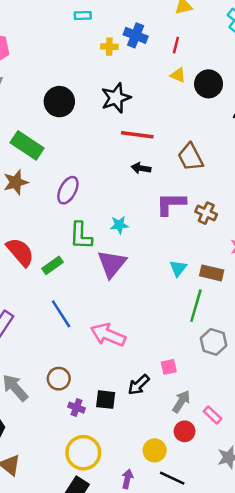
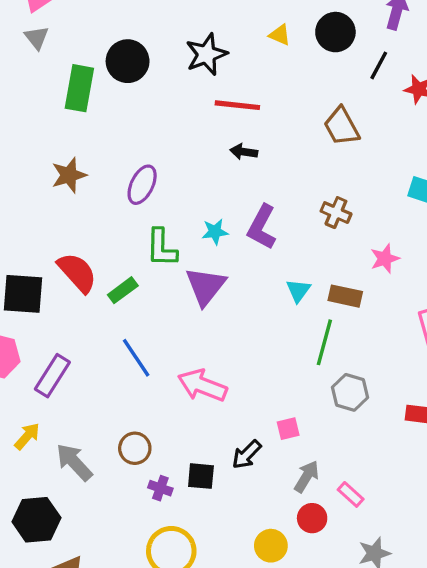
yellow triangle: (178, 75) -> (280, 35), moved
green rectangle: (27, 145) -> (79, 88), moved, turned 68
brown trapezoid: (190, 157) -> (342, 126), moved
purple L-shape: (171, 204) -> (262, 227), moved, turned -60

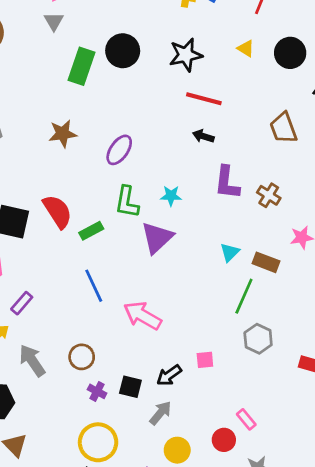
purple L-shape: (262, 227) -> (227, 183), moved, turned -30
purple rectangle: (52, 376) -> (22, 303), moved, size x0.7
gray arrow: (307, 476) -> (160, 413), moved
red circle: (312, 518) -> (224, 440), moved

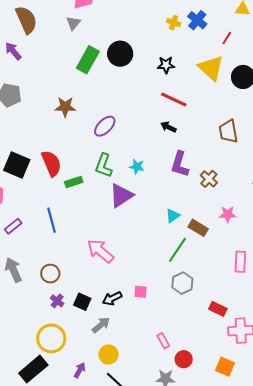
yellow triangle: (246, 48) -> (211, 68), size x2.0
black star: (186, 55) -> (166, 65), size x0.7
blue line: (94, 286) -> (52, 220), moved
red circle: (224, 440) -> (184, 359), moved

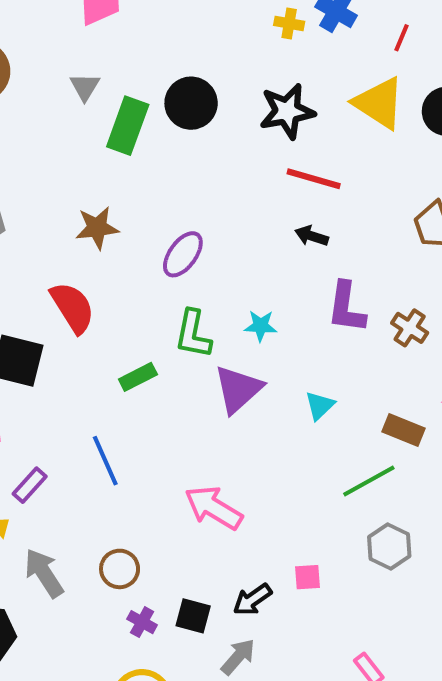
gray triangle: (73, 23) -> (85, 87), moved
black star: (166, 65) -> (287, 111), size x1.5
red semicircle: (51, 163) -> (73, 307), moved
cyan triangle: (173, 216) -> (320, 405), moved
green line: (177, 250) -> (369, 481), turned 36

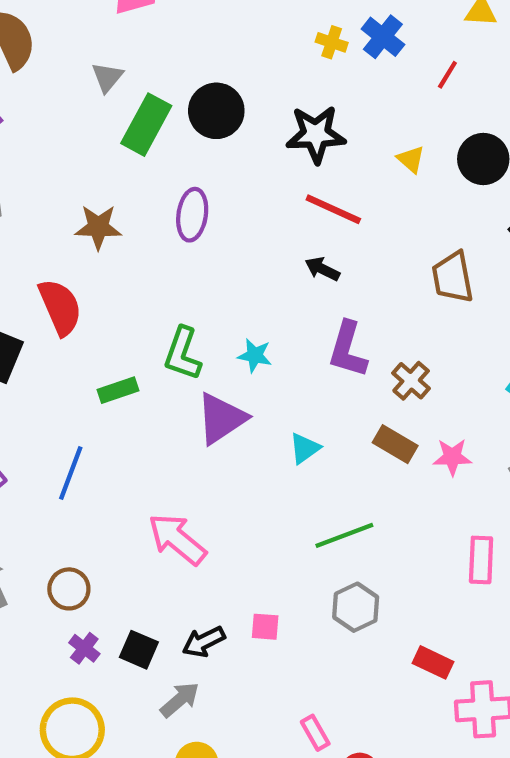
yellow triangle: (379, 103) -> (411, 159), moved, size x0.5
purple ellipse: (183, 254) -> (192, 215), moved, turned -36
brown rectangle: (404, 430) -> (395, 444), moved
blue line: (105, 461) -> (71, 473), turned 36

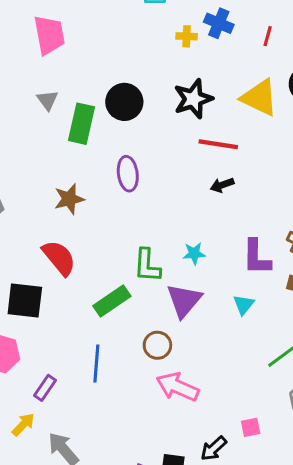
yellow triangle: (411, 159) -> (259, 98), size x2.0
black arrow: (322, 269) -> (222, 185), turned -30
purple L-shape: (348, 349) -> (257, 257), moved
green rectangle: (118, 390) -> (112, 301), size x1.4
brown circle: (69, 589) -> (157, 345), moved

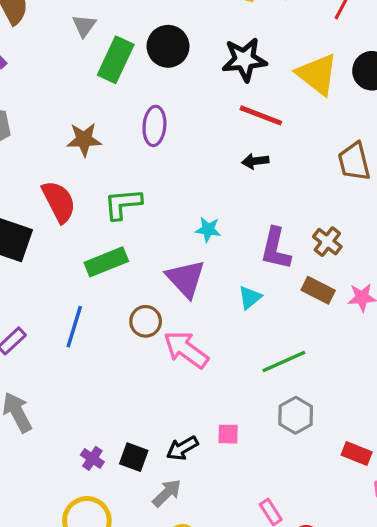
green L-shape: (147, 266) -> (123, 204), moved, turned 69
purple triangle: (184, 301) -> (186, 279), turned -36
pink arrow: (178, 387) -> (186, 350), moved

